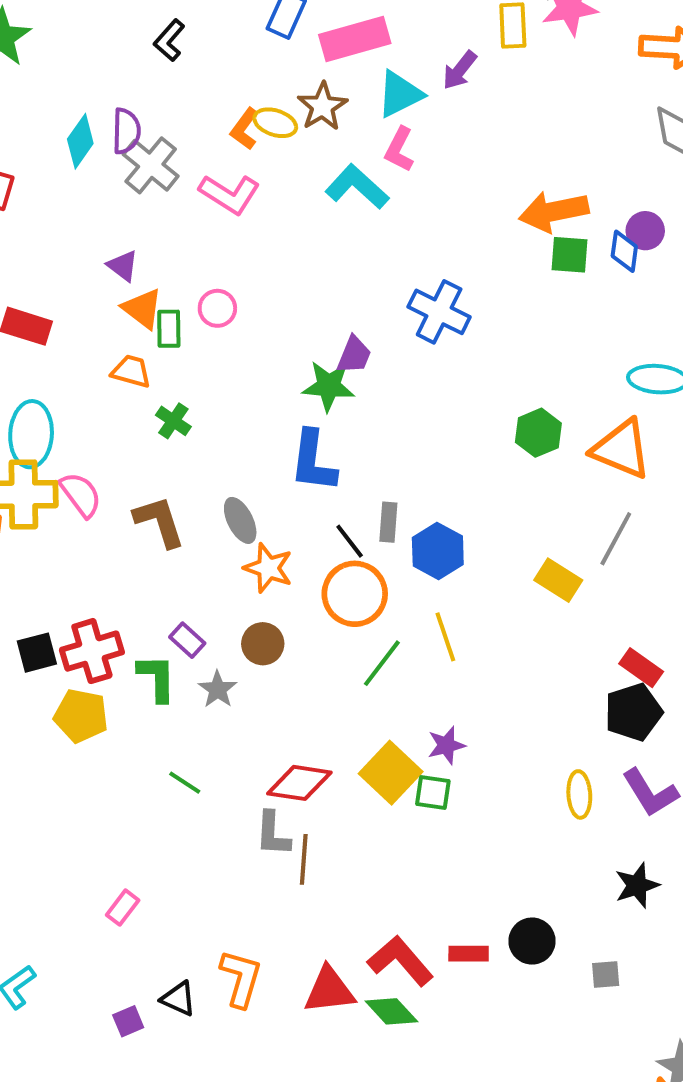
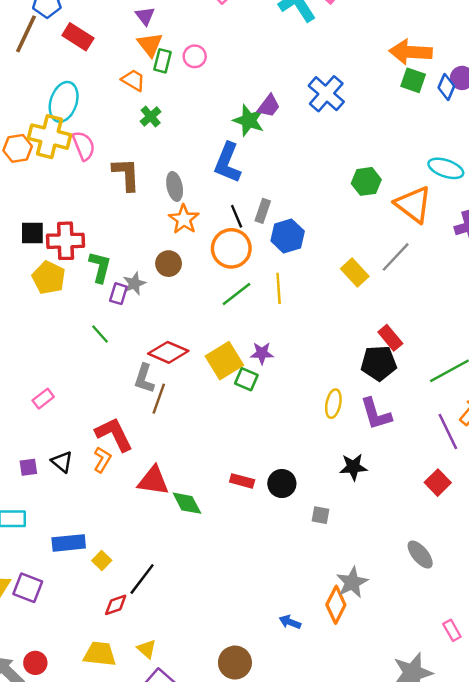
purple rectangle: (187, 640) -> (118, 294), moved, turned 50
red L-shape: (400, 961) -> (114, 434), moved
orange L-shape: (241, 978) -> (102, 460), size x0.7

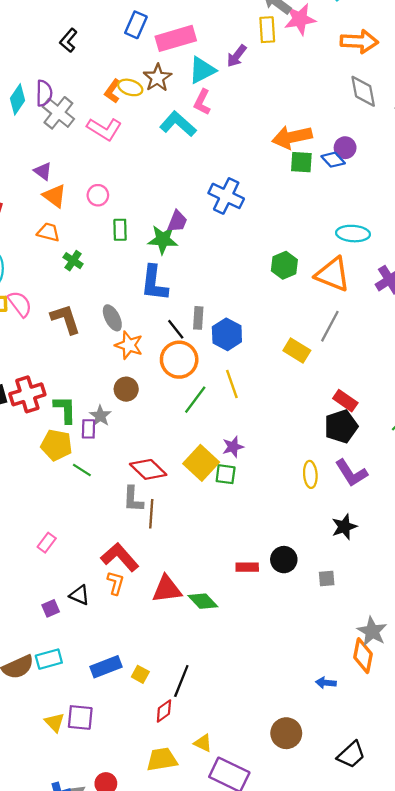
green rectangle: (162, 61) -> (120, 230), moved
blue diamond: (446, 87) -> (333, 160), turned -50
yellow pentagon: (49, 278) -> (56, 445), moved
red diamond: (168, 352) -> (148, 469), turned 36

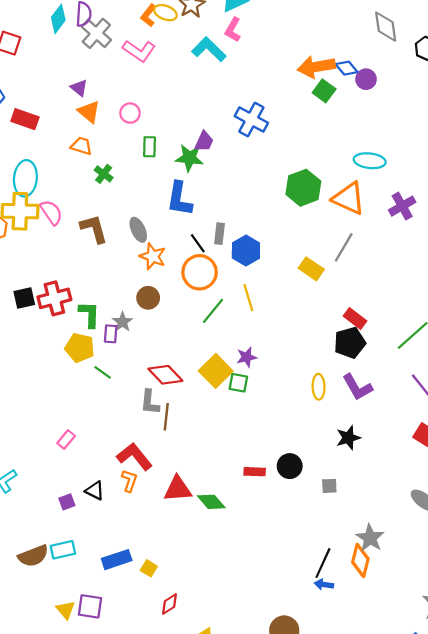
blue diamond: (333, 160) -> (347, 68), moved
green square: (301, 162) -> (324, 91), turned 30
green hexagon: (284, 265) -> (303, 188), size x1.4
black line: (181, 681) -> (323, 563), moved

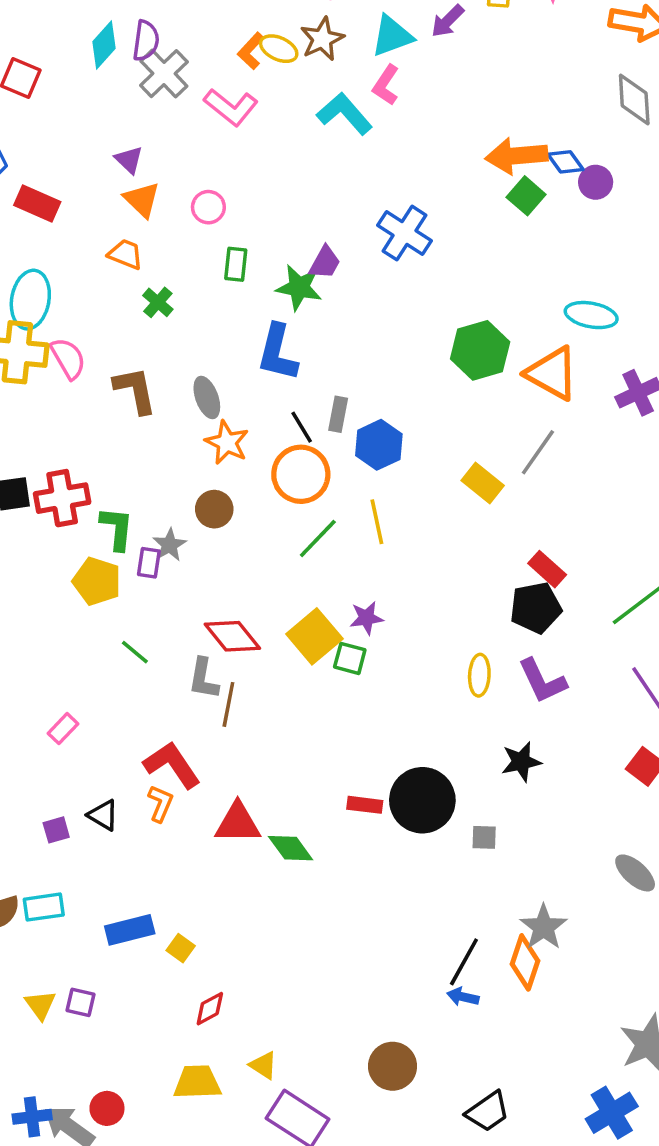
green line: (103, 372) -> (135, 652), moved
black circle: (290, 466) -> (422, 800), size x1.6
purple square: (90, 606) -> (80, 1002), size x0.7

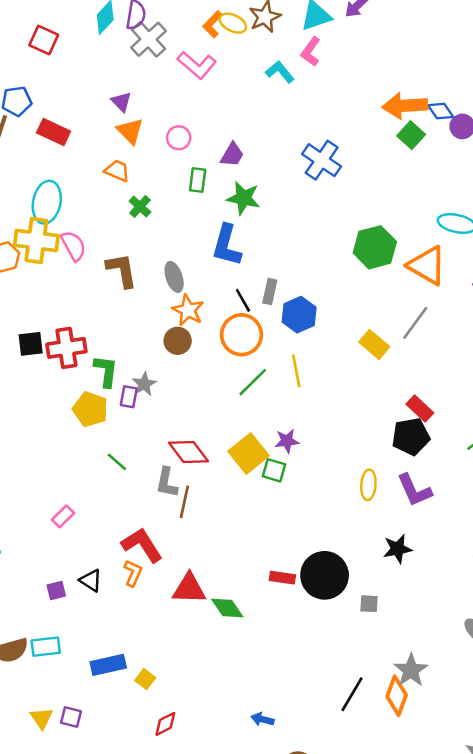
cyan L-shape: (345, 114) -> (280, 72), size x0.7
purple trapezoid: (325, 263) -> (232, 155), moved
brown circle: (214, 509) -> (178, 341), moved
blue arrow: (463, 997) -> (262, 719), moved

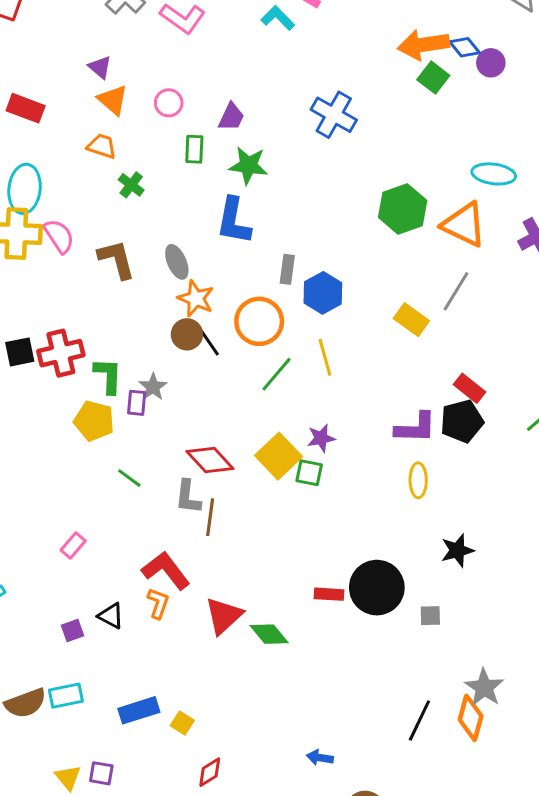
black line: (243, 300) -> (210, 343), moved
purple L-shape: (414, 490) -> (416, 428), moved, turned -60
red triangle: (189, 589) -> (224, 616), turned -39

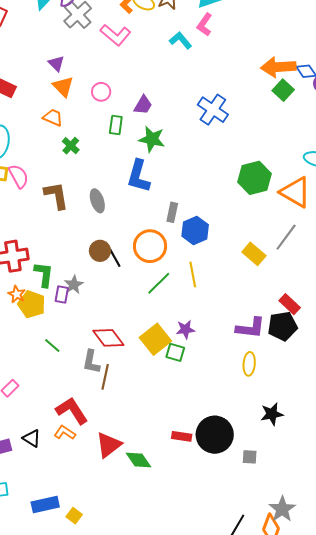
orange star: (196, 298) -> (17, 294), moved, size x0.7
orange L-shape: (158, 603) -> (65, 433), turned -80

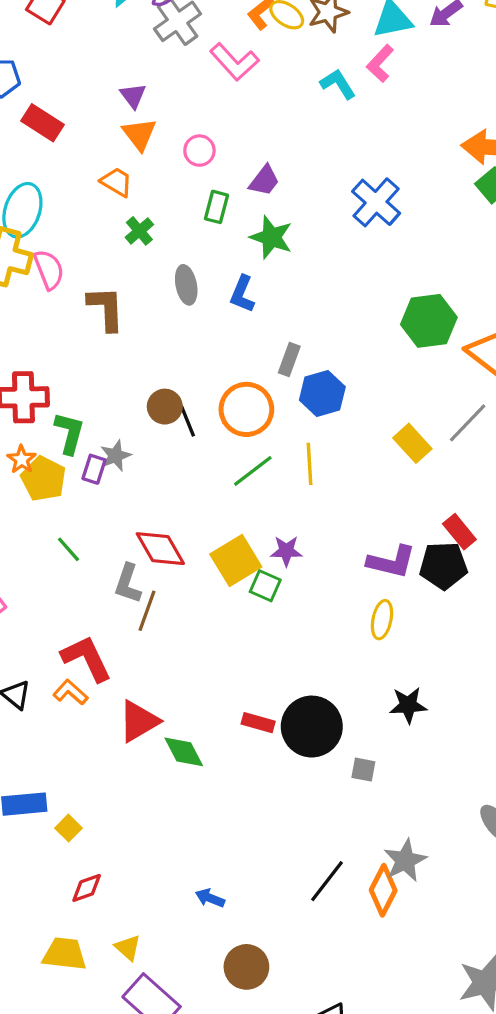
blue L-shape: (138, 176) -> (242, 294), size x0.7
gray ellipse: (97, 201) -> (186, 285), moved

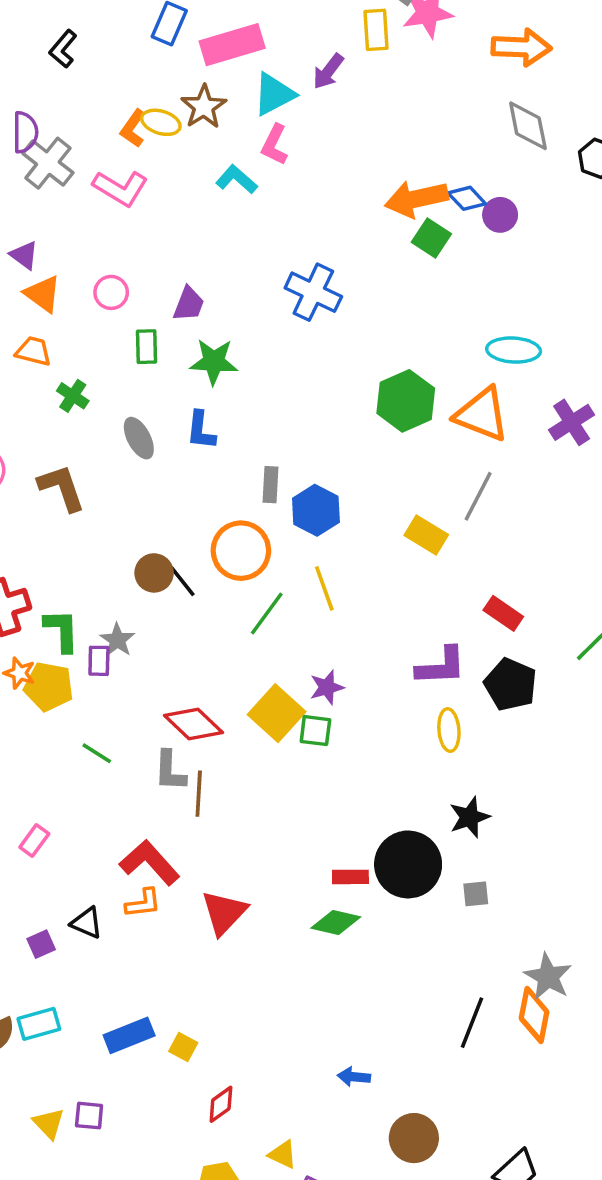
black pentagon: (443, 566) -> (511, 684), moved, turned -30
orange L-shape: (70, 692) -> (143, 903), turned 148
black star: (408, 705) -> (469, 817), moved
green diamond: (184, 752) -> (336, 922), moved, turned -33

